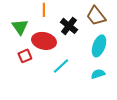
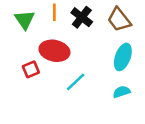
black cross: (69, 26) -> (82, 17), moved
green triangle: (20, 27) -> (25, 20), moved

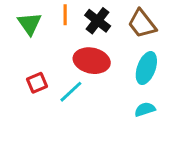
red ellipse: (54, 51) -> (92, 61), moved
cyan line: (76, 82) -> (71, 92), moved

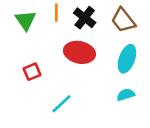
cyan line: (71, 92) -> (62, 104), moved

